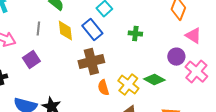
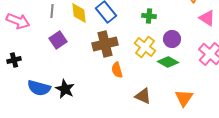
purple circle: (176, 57) -> (172, 39), moved
purple square: (31, 60) -> (58, 40), moved
yellow cross: (128, 85) -> (145, 47), moved

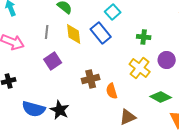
brown cross: (105, 44) -> (91, 79), moved, size x0.7
green diamond: (168, 62) -> (161, 97), moved
brown triangle: (143, 96) -> (128, 117), moved, turned -48

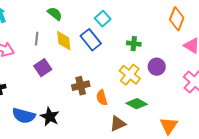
green diamond: (161, 97) -> (137, 104), moved

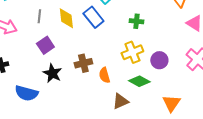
purple circle: (157, 67) -> (159, 60), moved
yellow cross: (130, 75) -> (132, 52), turned 30
black star: (50, 117) -> (52, 73), moved

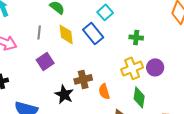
purple circle: (159, 60) -> (155, 67), moved
black star: (52, 73) -> (64, 94), moved
green diamond: (139, 81) -> (139, 97), turned 70

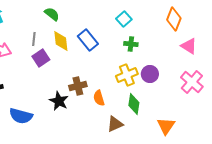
cyan square: (105, 12) -> (124, 19), moved
purple square: (45, 61) -> (41, 58), moved

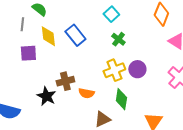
gray line: (34, 39) -> (22, 24), moved
green cross: (131, 44) -> (118, 39), turned 32
purple square: (41, 58) -> (28, 53), turned 30
orange semicircle: (99, 98) -> (86, 93), turned -63

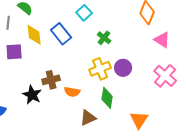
cyan square: (111, 14) -> (84, 13), moved

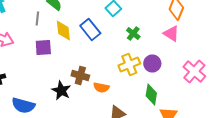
pink triangle: (162, 40) -> (171, 34), moved
brown cross: (51, 80) -> (80, 76), turned 30
green diamond: (107, 98) -> (151, 94), moved

